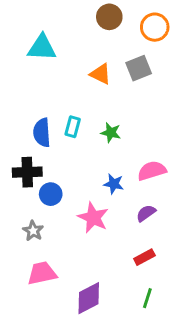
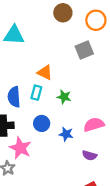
orange triangle: (100, 74) -> (45, 72), moved
blue circle: (51, 194) -> (42, 123), moved
purple semicircle: (146, 213) -> (90, 155), turned -128
pink star: (93, 218) -> (20, 148), moved

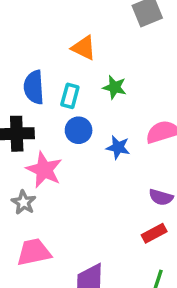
cyan rectangle: (36, 93) -> (70, 96), moved
purple semicircle: (90, 155) -> (161, 197), moved

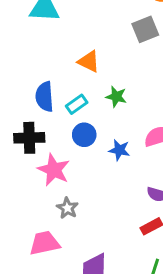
cyan rectangle: (70, 96) -> (77, 104), turned 40
gray star: (24, 202) -> (67, 208), moved

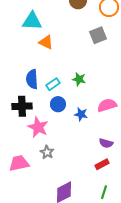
orange triangle: (89, 61) -> (46, 42), moved
pink trapezoid: (45, 243) -> (19, 163), moved

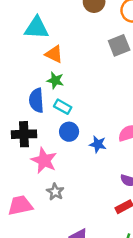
green star: (79, 79) -> (55, 80), moved
cyan rectangle: (53, 84) -> (63, 107), turned 64

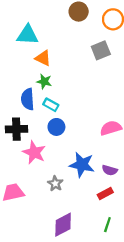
blue star: (98, 144) -> (82, 165), moved, size x1.6
gray star: (55, 192) -> (55, 184), moved

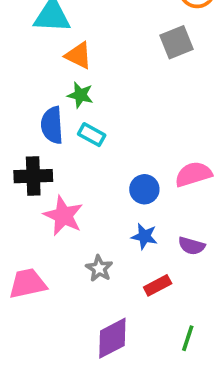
blue circle: (56, 127) -> (144, 189), moved
blue star: (82, 165) -> (144, 236), size x0.6
red rectangle: (105, 194) -> (158, 285), moved

